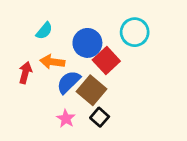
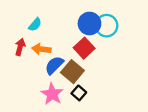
blue circle: (87, 43) -> (89, 24), moved
red arrow: (25, 73) -> (20, 47), moved
pink star: (66, 119) -> (52, 94), size x1.5

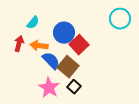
blue circle: (89, 24) -> (64, 33), moved
cyan circle: (107, 26) -> (120, 19), moved
blue semicircle: (54, 65) -> (51, 61), turned 90

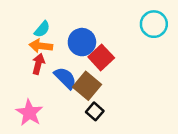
red arrow: (19, 44) -> (38, 64), moved
orange arrow: (39, 46) -> (41, 46), moved
pink star: (49, 88) -> (29, 113), moved

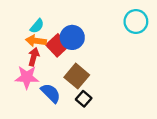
red square: (101, 57) -> (57, 45), moved
blue semicircle: (65, 78) -> (51, 93), moved
pink star: (29, 113) -> (27, 77), moved, turned -30

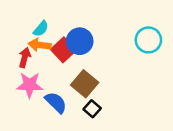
cyan circle: (136, 22) -> (148, 40), moved
red arrow: (34, 57) -> (25, 57), moved

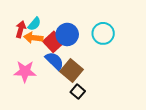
cyan circle: (148, 40) -> (103, 33), moved
red arrow: (25, 57) -> (21, 29), moved
blue semicircle: (56, 102) -> (55, 61), moved

